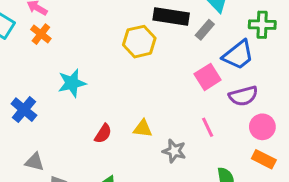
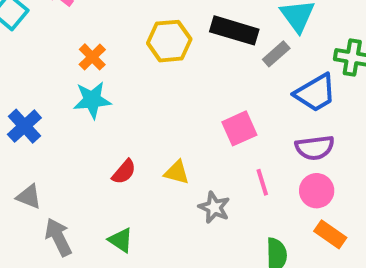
orange cross: (41, 34) -> (92, 57), moved
yellow hexagon: (139, 42) -> (169, 41), moved
pink square: (208, 77) -> (239, 128), moved
pink circle: (262, 127) -> (317, 191), moved

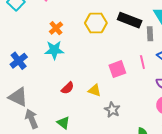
gray rectangle: (276, 54) -> (150, 34), turned -56
pink square: (239, 128) -> (117, 69), moved
pink line: (262, 182) -> (142, 62), moved
gray triangle: (29, 197) -> (18, 97), size x1.5

